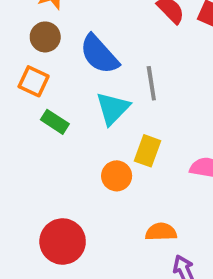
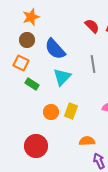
gray line: (151, 83) -> (93, 64), moved
yellow rectangle: (147, 151) -> (71, 111), moved
orange circle: (117, 176) -> (51, 112), moved

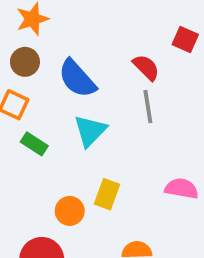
red semicircle: (92, 26) -> (146, 67), moved
orange circle: (51, 112) -> (70, 211), moved

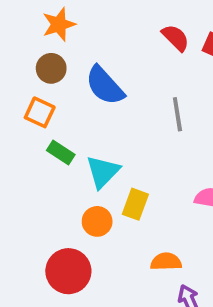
red semicircle: (146, 67) -> (176, 38), moved
cyan triangle: (90, 131) -> (103, 172), moved

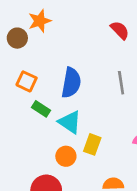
brown circle: (51, 68) -> (17, 38), moved
blue semicircle: (105, 86) -> (71, 83), moved, turned -128
cyan triangle: (103, 172) -> (70, 122), turned -40

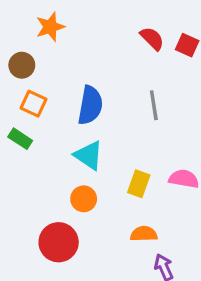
brown circle: (17, 38) -> (22, 65), moved
green rectangle: (41, 109) -> (20, 139), moved
yellow rectangle: (92, 144) -> (139, 184), moved

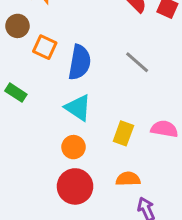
orange square: (34, 104) -> (45, 47), moved
gray line: (154, 105) -> (137, 62), turned -40
red circle: (59, 242) -> (75, 186), moved

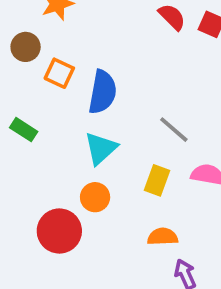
gray line: (137, 62) -> (174, 130), moved
cyan triangle: (78, 108) -> (101, 148), turned 44
red circle: (75, 186) -> (59, 231), moved

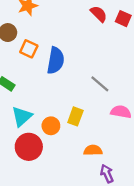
cyan triangle: (101, 148) -> (22, 116), moved
yellow rectangle: (157, 180) -> (75, 116), moved

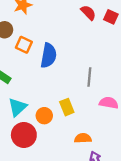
gray line: (100, 84) -> (89, 77), turned 54
yellow rectangle: (75, 116) -> (67, 107), turned -42

